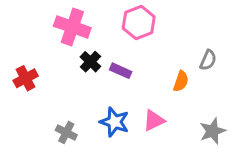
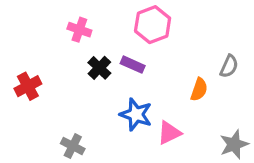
pink cross: (72, 27) -> (79, 30), size x0.6
purple rectangle: (121, 71) -> (133, 65), moved
blue star: (115, 122) -> (136, 114), moved

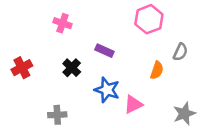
pink hexagon: (153, 25) -> (149, 19), moved
black cross: (99, 68) -> (72, 68), moved
gray cross: (73, 146) -> (57, 115), turned -30

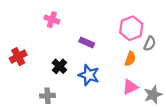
pink hexagon: (149, 19) -> (131, 28), moved
black cross: (72, 68) -> (59, 66), moved
pink triangle: (133, 104) -> (130, 87), moved

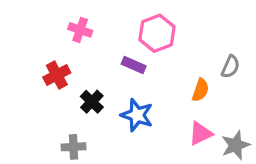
pink hexagon: (131, 28) -> (157, 33), moved
red cross: (18, 57) -> (57, 75), moved

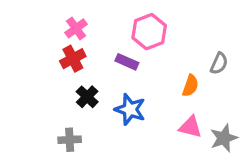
pink cross: (80, 30) -> (76, 28), turned 35
red cross: (57, 75) -> (73, 59), moved
pink triangle: (200, 133) -> (190, 127), turned 40

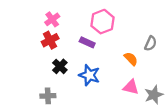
orange semicircle: (190, 86) -> (131, 59), turned -64

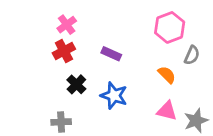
pink hexagon: (102, 22) -> (170, 27), moved

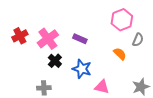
pink cross: (67, 25) -> (48, 39), moved, size x1.5
red cross: (64, 51) -> (20, 36), moved
pink triangle: (167, 111) -> (102, 87), moved

